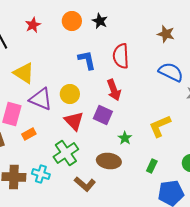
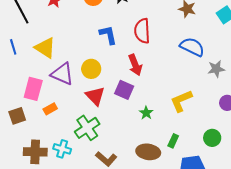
brown ellipse: (109, 161) -> (148, 152), moved

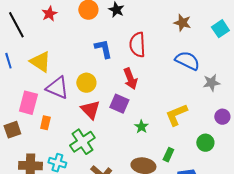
orange rectangle: (50, 109) -> (45, 123), turned -48
green circle: (212, 138) -> (205, 143), moved

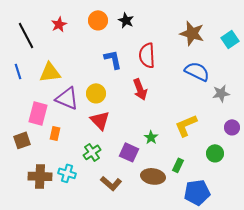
brown star: (182, 23) -> (192, 33), size x1.4
yellow triangle: (40, 62) -> (50, 72), turned -40
purple square: (119, 104) -> (129, 152), moved
green cross: (82, 142) -> (92, 152), size x0.7

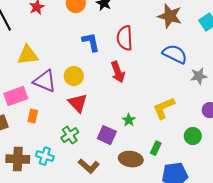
pink rectangle: (38, 113) -> (16, 96), turned 55

